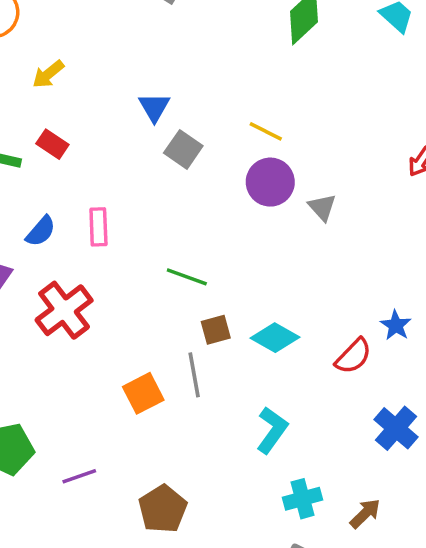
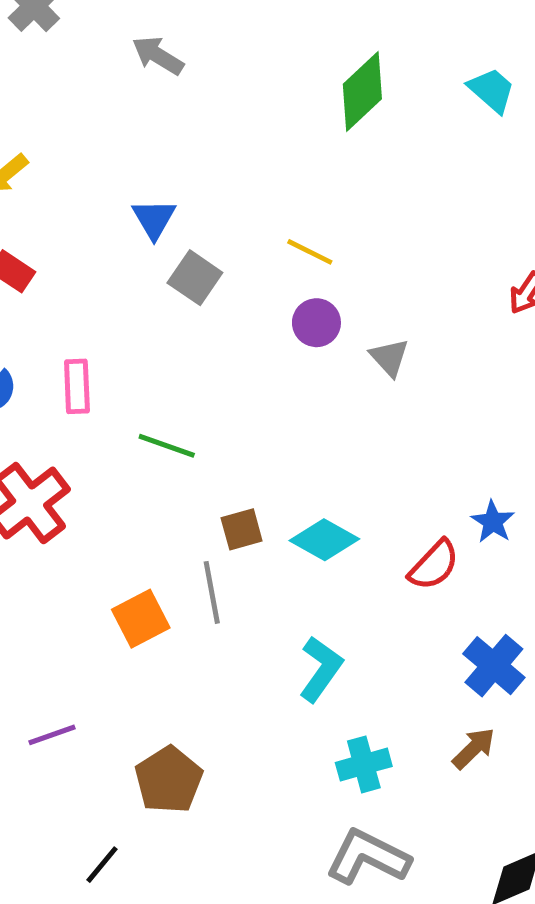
purple circle: (270, 182) -> (316, 323), size x0.7
green line: (187, 277) -> (167, 446), moved
brown arrow: (365, 513) -> (474, 748), moved

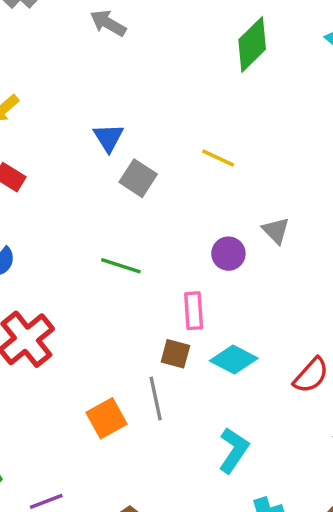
purple circle: (316, 323) -> (228, 254), moved
pink rectangle: (77, 386) -> (194, 311), moved
green line: (167, 446) -> (121, 266), moved
brown square: (242, 529) -> (175, 354), turned 32

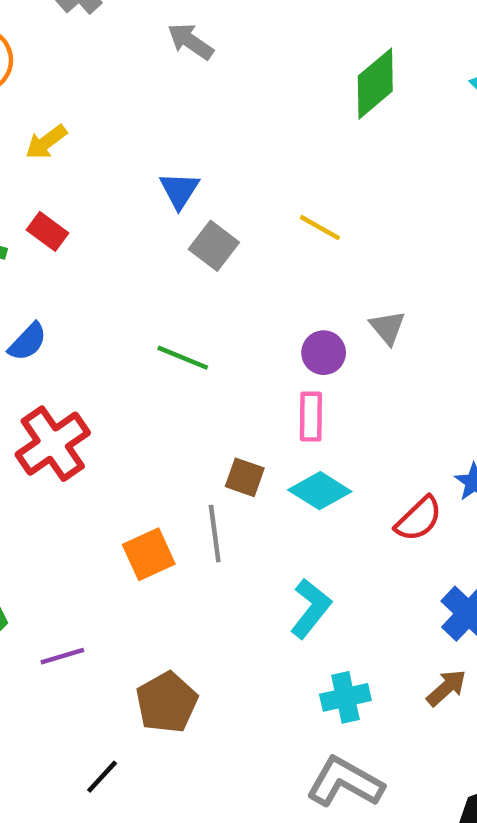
pink rectangle: (194, 311) -> (311, 417), moved

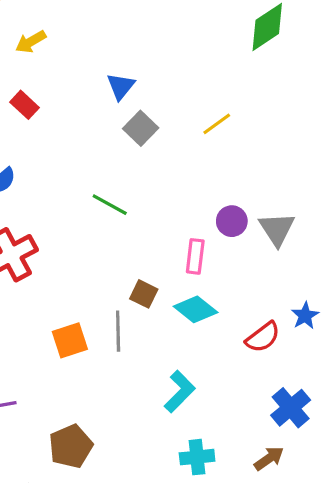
yellow line: (320, 228) -> (217, 124), turned -72
gray triangle: (388, 327) -> (277, 229), moved, size x1.4
purple circle: (324, 353) -> (232, 221), moved

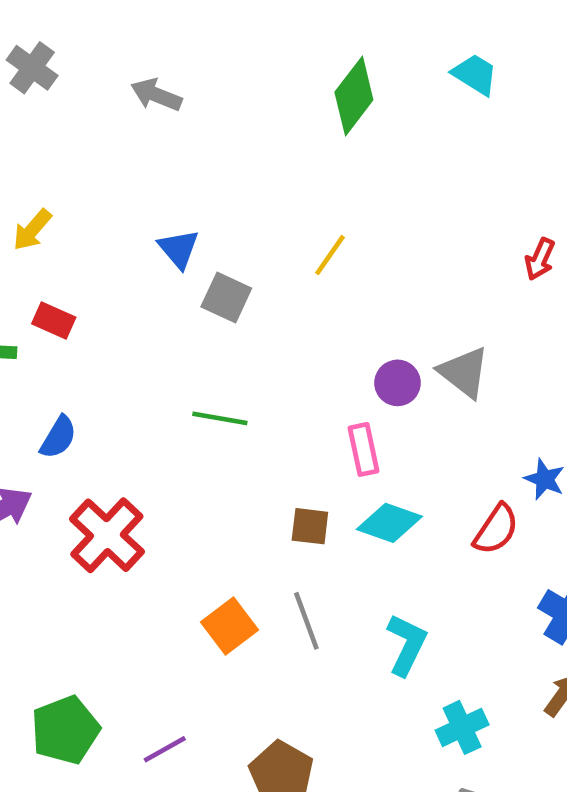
gray line: (118, 331) -> (306, 621), moved

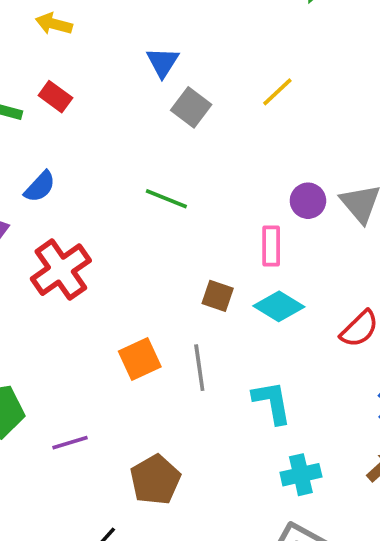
yellow arrow: (32, 230) -> (54, 24), turned 52
cyan L-shape: (407, 645) -> (272, 402), turned -48

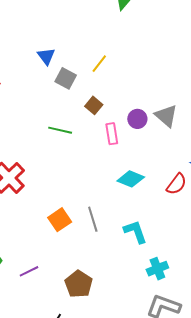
yellow line: (277, 92) -> (99, 64), moved
pink rectangle: (271, 246) -> (112, 134), moved
brown square: (218, 296) -> (94, 105), moved, turned 30

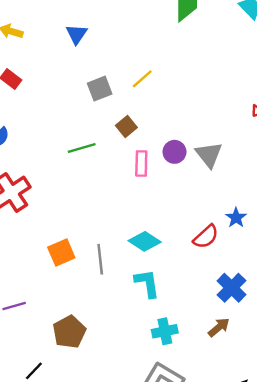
blue triangle: (46, 56) -> (77, 34), moved
gray square: (66, 78) -> (100, 89), turned 30
green line: (60, 130) -> (82, 148), turned -40
cyan diamond: (131, 179) -> (145, 241), moved

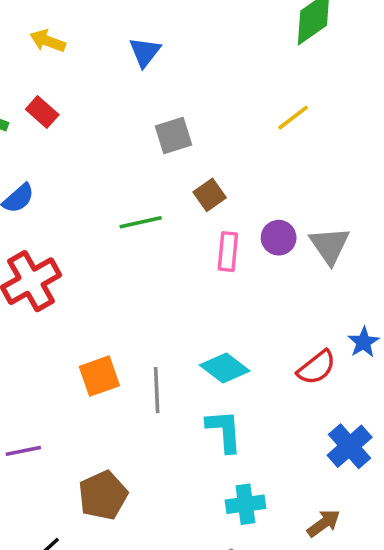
yellow line: (142, 79) -> (293, 118), moved
brown arrow: (219, 327) -> (324, 523), moved

